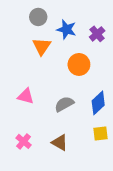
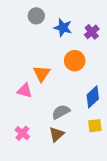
orange triangle: (42, 46) -> (42, 73), moved
gray semicircle: (64, 104) -> (61, 112), moved
brown triangle: (60, 143) -> (57, 134), turned 49

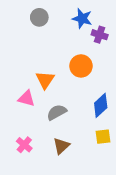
blue star: (63, 28) -> (82, 18), moved
purple cross: (92, 32) -> (100, 35), turned -32
gray semicircle: (61, 112) -> (57, 112), moved

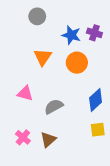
blue star: (82, 18) -> (71, 35), moved
orange triangle: (45, 80) -> (43, 57), moved
brown triangle: (61, 146) -> (48, 140), moved

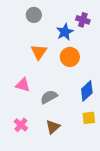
purple cross: (94, 33) -> (83, 20), moved
blue star: (71, 35) -> (65, 32), turned 30
brown triangle: (48, 140) -> (53, 127), moved

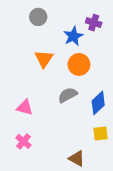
pink triangle: (23, 85) -> (25, 107), moved
gray semicircle: (49, 97) -> (68, 95), moved
brown triangle: (53, 127) -> (77, 158), moved, turned -49

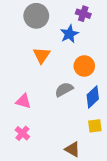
gray circle: (38, 17) -> (36, 16), size x1.5
purple cross: (94, 23) -> (83, 14), moved
orange circle: (79, 64) -> (84, 66), moved

